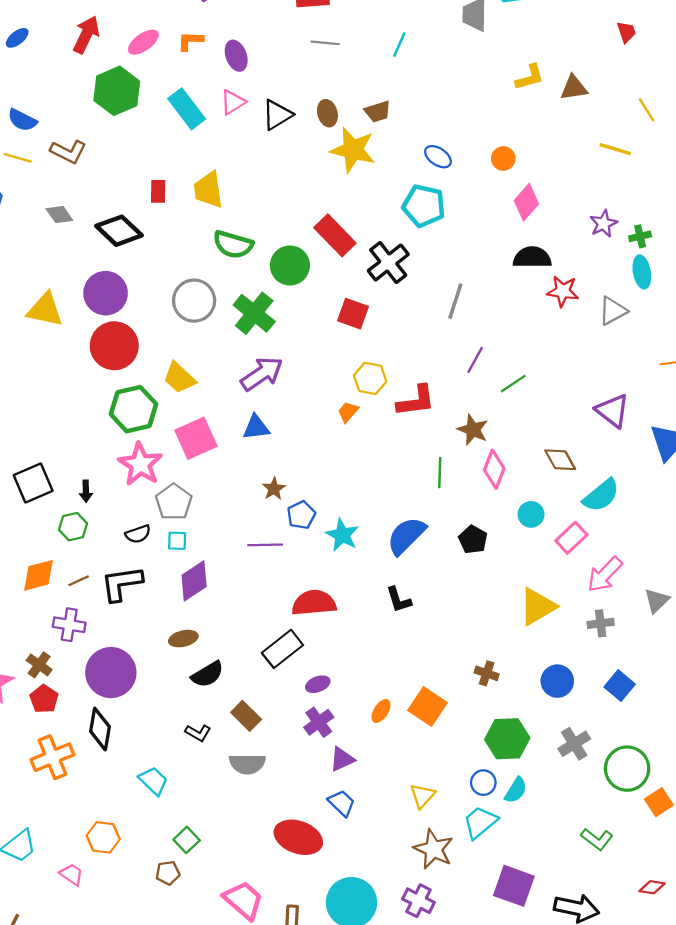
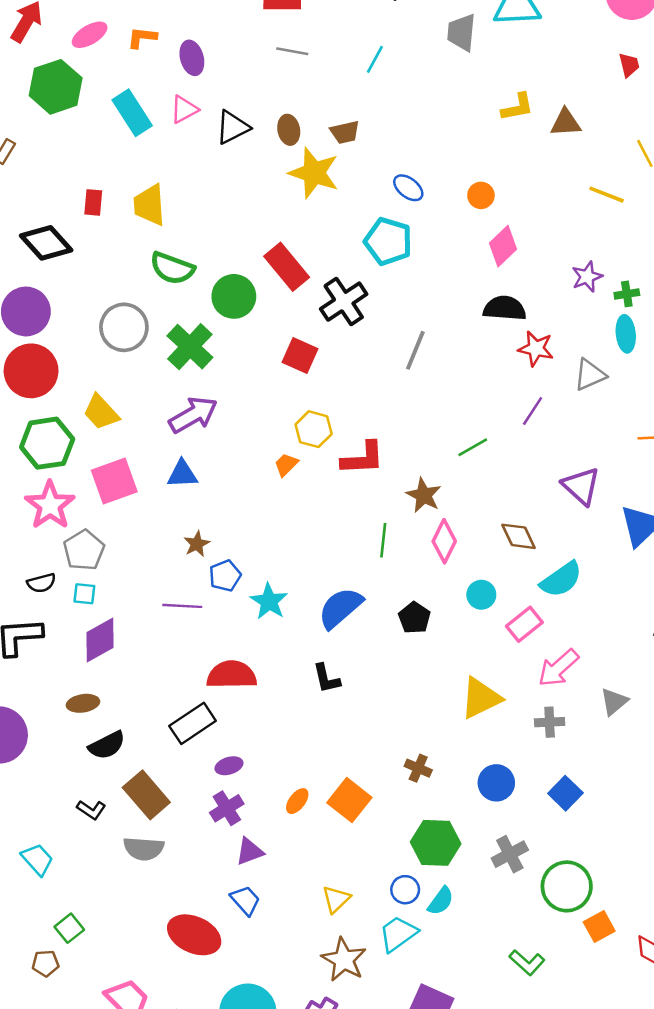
purple line: (475, 360) -> (533, 411), moved
brown rectangle: (246, 716) -> (146, 795), size x1.4

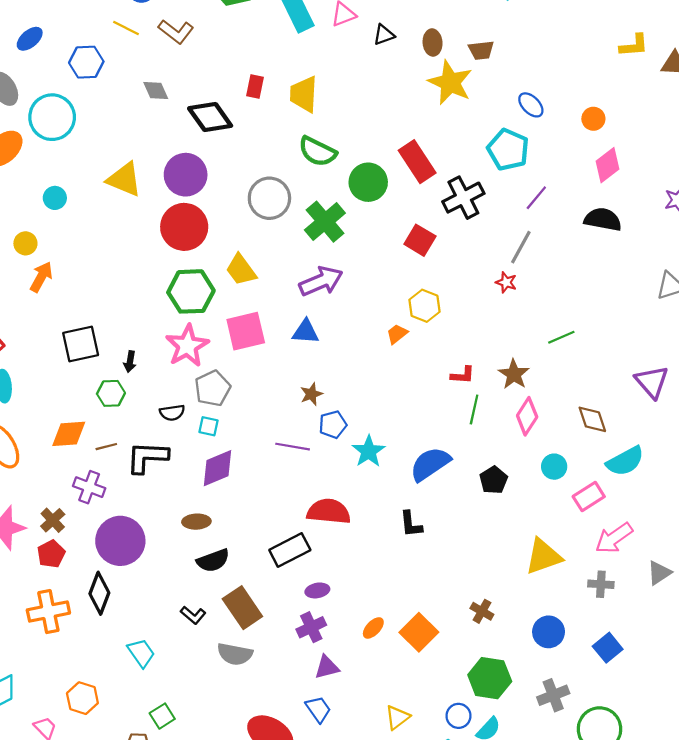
black triangle: (233, 127) -> (384, 35), size x0.7
red star: (536, 349) -> (506, 282), moved, size x0.7
purple line: (533, 411) -> (536, 198), moved
red L-shape: (363, 458) -> (463, 375), moved, size x0.6

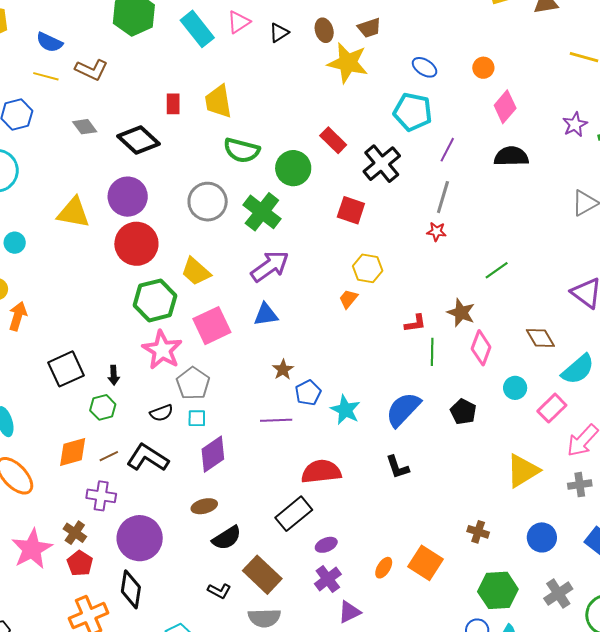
red rectangle: (417, 162) -> (333, 140), size x0.7
black L-shape: (147, 457) -> (148, 458), turned 42

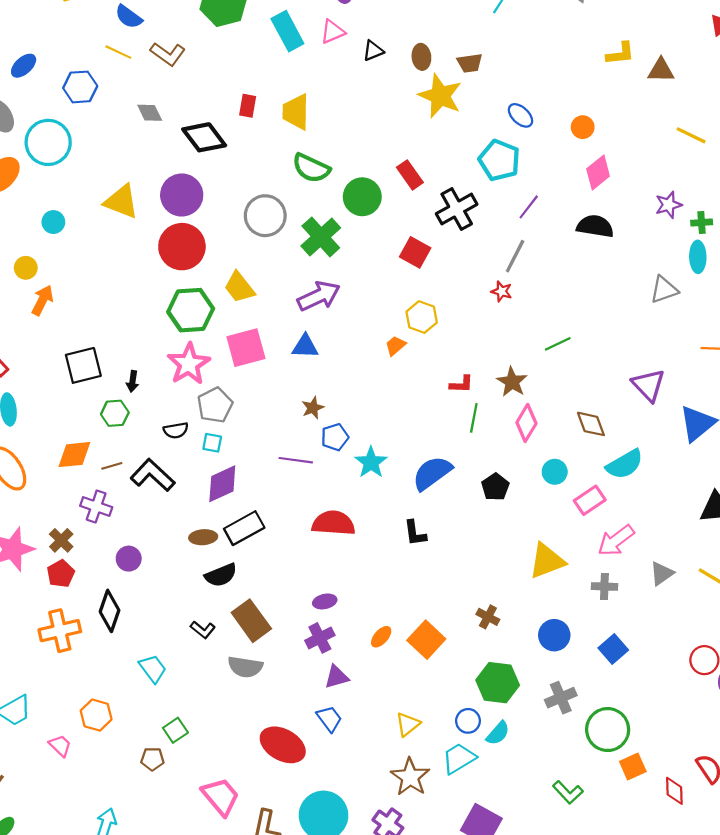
black rectangle: (294, 514) -> (244, 528), moved
purple circle: (140, 538) -> (129, 559), size x0.5

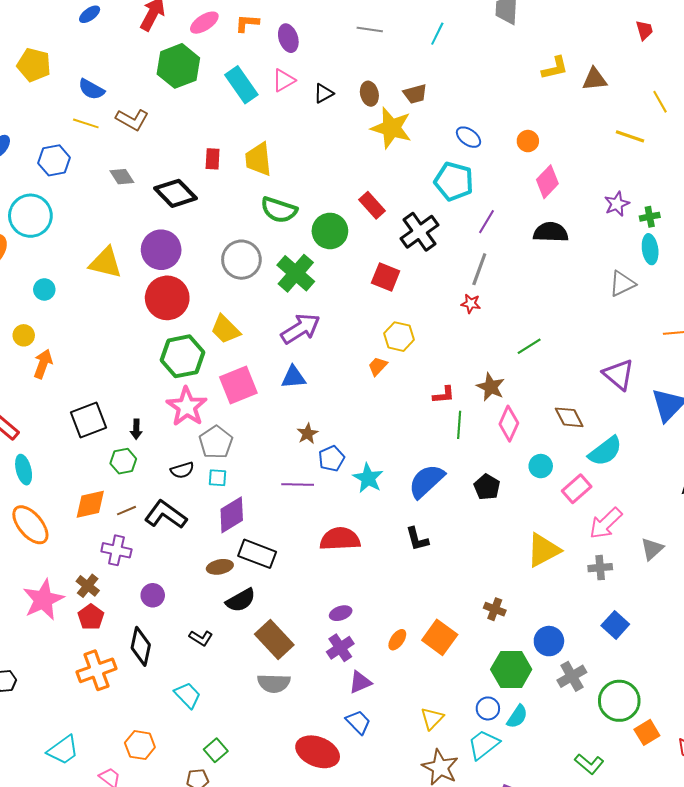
black rectangle: (244, 528) -> (257, 554), turned 57
black L-shape: (203, 630) -> (201, 638), moved
blue circle: (554, 635) -> (549, 641), moved

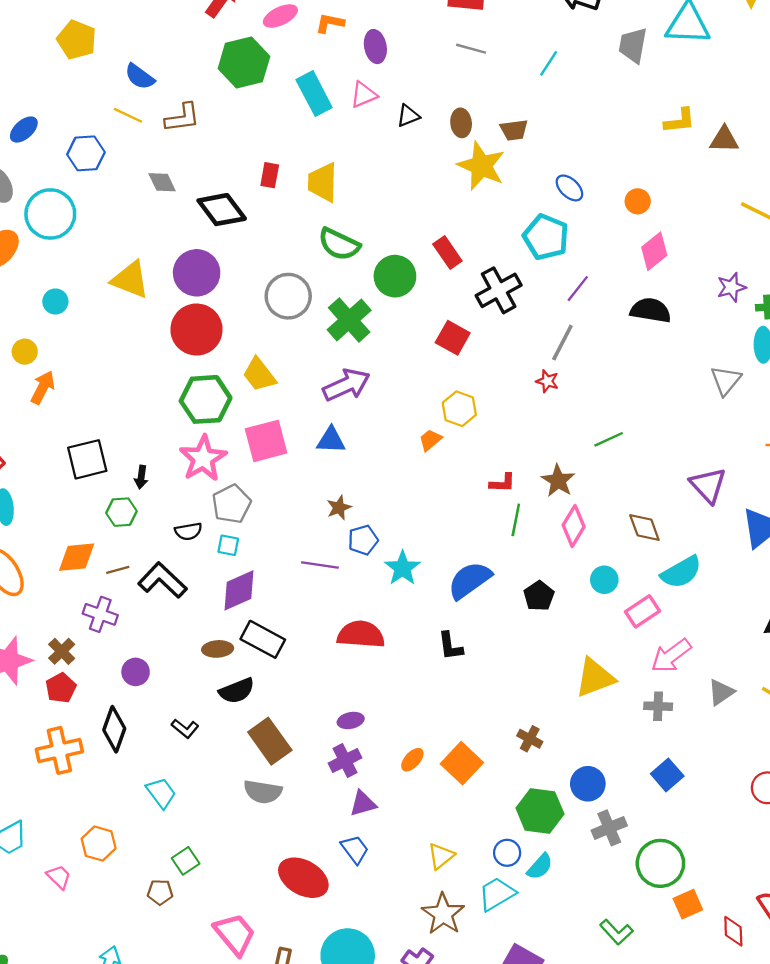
brown L-shape: (132, 120) -> (182, 118), turned -44
gray triangle: (622, 284) -> (726, 381), turned -32

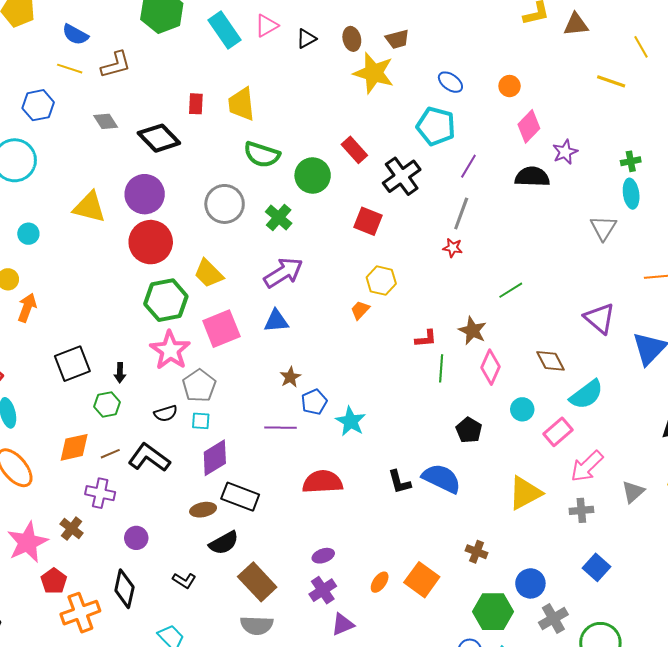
purple star: (731, 287) -> (565, 152), moved
green cross: (349, 320) -> (279, 218), size x0.7
blue semicircle: (470, 580) -> (442, 479), moved, turned 69
red pentagon: (61, 688) -> (54, 581), moved

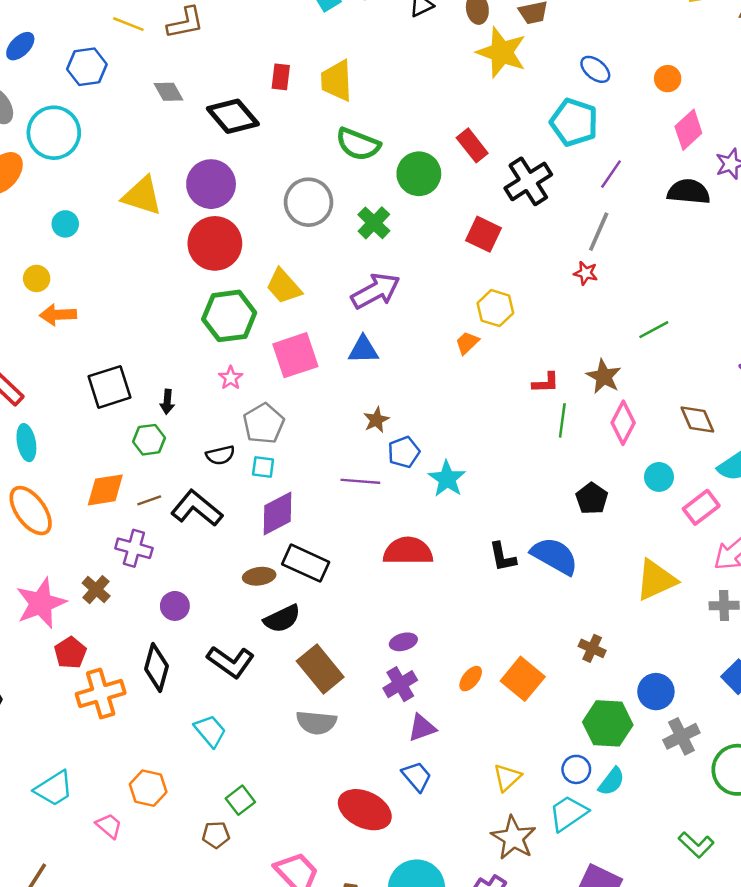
orange arrow: (27, 308) -> (58, 315), turned -116
pink star: (170, 350) -> (231, 378), size x0.5
black L-shape: (184, 580) -> (231, 662), size x1.6

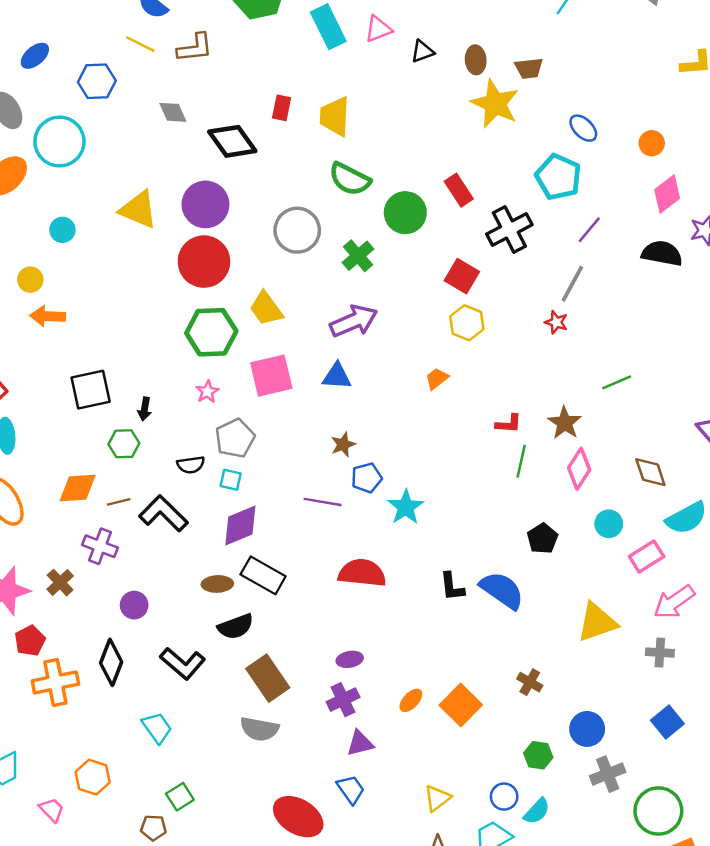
yellow hexagon: (495, 308) -> (467, 323), moved
green hexagon: (608, 723) -> (538, 755), size x0.6

